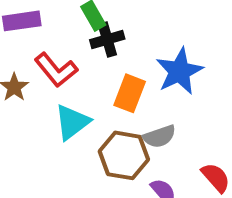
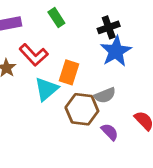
black cross: (107, 39) -> (109, 27), moved
orange rectangle: (130, 93) -> (69, 72), moved

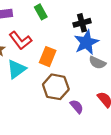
cyan triangle: (46, 89) -> (16, 69), moved
gray semicircle: (105, 95) -> (97, 63), moved, turned 42

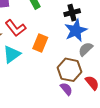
gray semicircle: (97, 63) -> (86, 49), turned 112
brown hexagon: (56, 87) -> (69, 70), moved

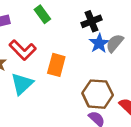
blue star: (76, 30) -> (99, 43), size x0.7
gray semicircle: (86, 49) -> (115, 43), moved

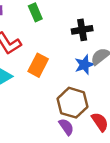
blue star: (99, 43) -> (84, 65), moved

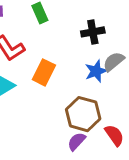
purple semicircle: (66, 127) -> (77, 141), turned -102

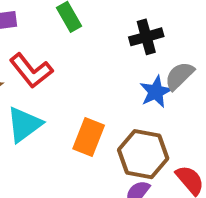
orange rectangle: (44, 72) -> (89, 137), moved

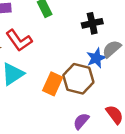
brown hexagon: (143, 154) -> (78, 79), moved

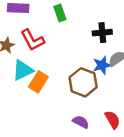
orange rectangle: (53, 84) -> (38, 82), moved
purple semicircle: (81, 121) -> (81, 122), turned 70

